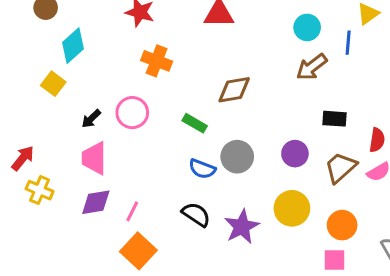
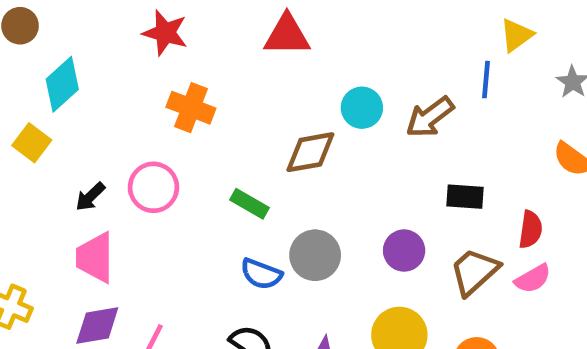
cyan circle: (307, 27) -> (362, 108), moved

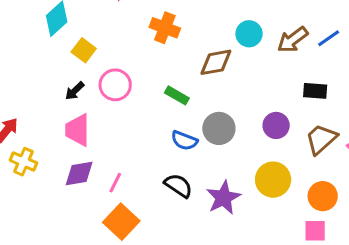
blue line: (486, 80) -> (329, 38), moved, turned 50
orange cross: (191, 108) -> (165, 28), moved
yellow square: (32, 143) -> (84, 50), moved

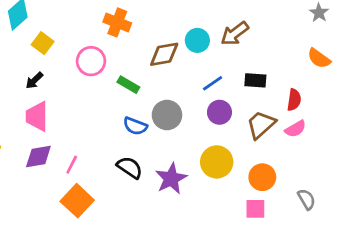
cyan circle: (249, 34) -> (197, 40), moved
blue line: (329, 38) -> (213, 83), moved
pink circle: (115, 85) -> (91, 61), moved

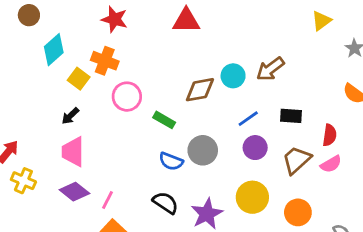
orange cross: (117, 22) -> (105, 61), moved
purple diamond: (38, 156) -> (74, 192), turned 48

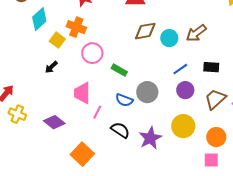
brown diamond: (200, 90) -> (145, 31), moved
pink trapezoid: (73, 152) -> (82, 93), moved
pink line: (108, 200) -> (97, 112), moved

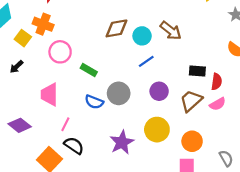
brown arrow: (196, 33) -> (171, 31), turned -105
black rectangle: (211, 67) -> (197, 71), moved
blue line: (180, 69) -> (146, 61), moved
pink line: (97, 112) -> (65, 124), moved
black semicircle: (120, 130) -> (74, 146), moved

